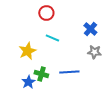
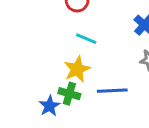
yellow star: (27, 51) -> (77, 69), moved

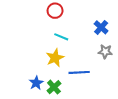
green cross: (69, 94) -> (54, 87), moved, turned 32

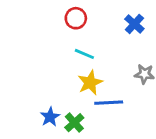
blue cross: (101, 27) -> (134, 24), moved
yellow star: (55, 58) -> (90, 83), moved

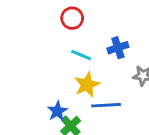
blue cross: (134, 24) -> (118, 48), moved, turned 30
blue star: (50, 117) -> (57, 111), moved

